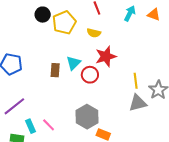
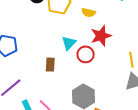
brown rectangle: (55, 70) -> (50, 65), moved

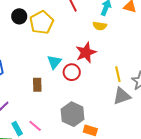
yellow semicircle: (89, 13) -> (100, 26), moved

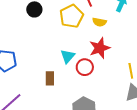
yellow pentagon: (42, 22) -> (71, 16), moved
yellow semicircle: (100, 26) -> (99, 22), moved

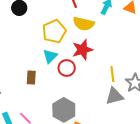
yellow pentagon: (71, 16) -> (54, 31), moved
yellow semicircle: (99, 22) -> (84, 24), size x1.5

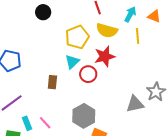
yellow line: (112, 74) -> (138, 36), moved

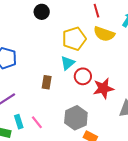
red star: (105, 56) -> (103, 88), moved

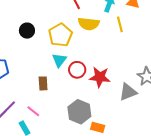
black circle: (42, 12) -> (27, 31), moved
red star: (103, 88) -> (100, 77), turned 30
pink line: (37, 122) -> (33, 111), moved

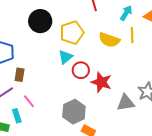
yellow semicircle: (89, 24) -> (109, 40), moved
black circle: (27, 31) -> (40, 21), size x1.5
brown rectangle: (43, 83) -> (20, 75), moved

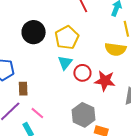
yellow semicircle: (109, 40) -> (115, 49), moved

